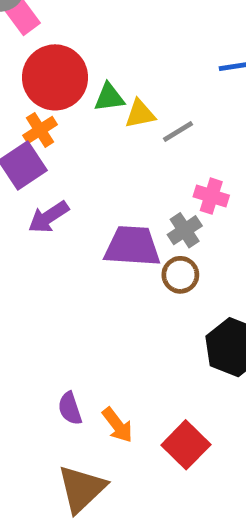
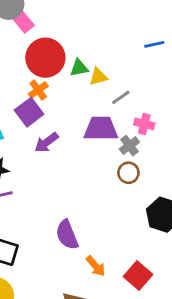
gray line: (178, 132) -> (121, 97), moved
purple trapezoid: (132, 246) -> (101, 129), moved
purple semicircle: (70, 408) -> (67, 235), moved, size x1.5

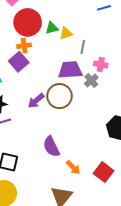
orange cross: (38, 90) -> (24, 46), turned 32
gray line: (121, 97) -> (83, 47), turned -40
purple arrow: (46, 142) -> (36, 101), moved
brown circle: (128, 173) -> (59, 96), moved, size x1.6

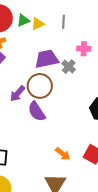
gray line: (83, 47) -> (64, 22), moved
pink cross: (101, 65) -> (84, 49), moved
purple semicircle: (51, 147) -> (37, 111), moved

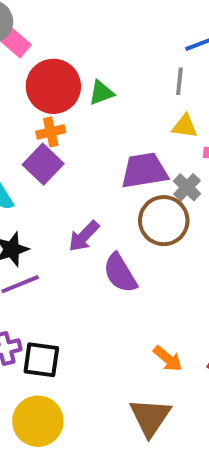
gray line: (64, 22) -> (179, 81), moved
yellow triangle: (38, 24) -> (185, 126), moved, turned 32
brown circle: (40, 86) -> (164, 221), moved

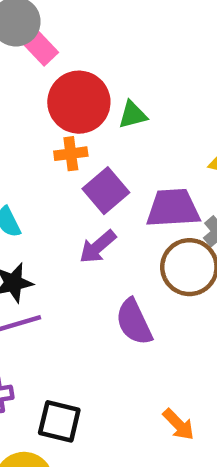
purple square: (43, 164) -> (106, 191), moved
purple arrow: (84, 236) -> (98, 247), moved
black square: (41, 360) -> (59, 421), moved

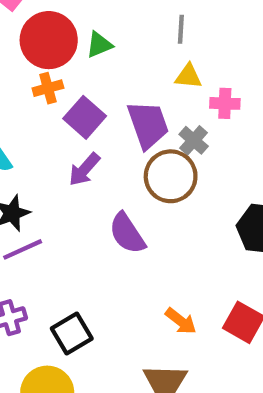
purple trapezoid: (173, 208) -> (148, 125), turned 82
black square: (59, 421) -> (72, 334), turned -36

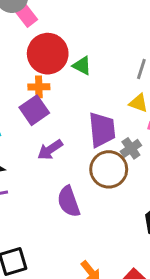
green triangle: (99, 45) -> (82, 66), turned 36
purple square: (85, 117) -> (34, 110), moved

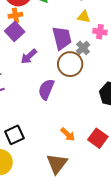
purple semicircle: (69, 202) -> (46, 89), turned 50

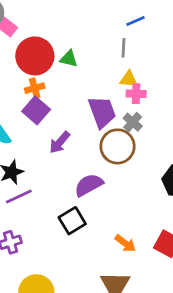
pink cross: (100, 32) -> (136, 94), moved
purple semicircle: (46, 89) -> (89, 185), turned 45
black square: (14, 135) -> (72, 221), moved

